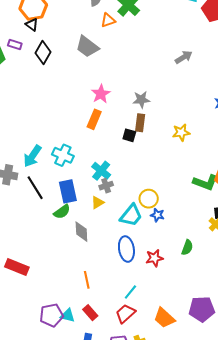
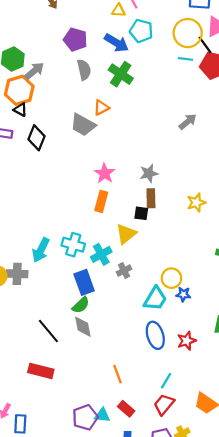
orange triangle: (108, 20) -> (101, 108), moved
cyan cross: (101, 171) -> (101, 254), moved, turned 30
black line: (35, 188) -> (48, 331), moved
yellow triangle: (98, 203) -> (126, 234), moved, size x1.5
gray diamond: (81, 232) -> (83, 327), moved

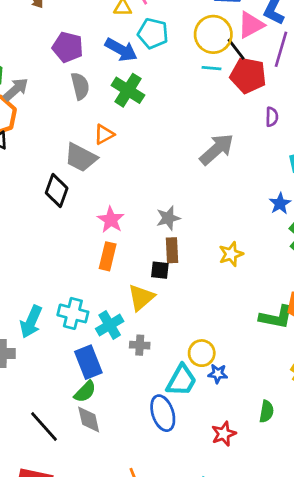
gray arrow: (188, 122) -> (217, 149), size x1.5
black diamond: (37, 138) -> (57, 191), moved
gray cross: (124, 271) -> (140, 345), turned 32
blue ellipse: (155, 335) -> (163, 413), moved

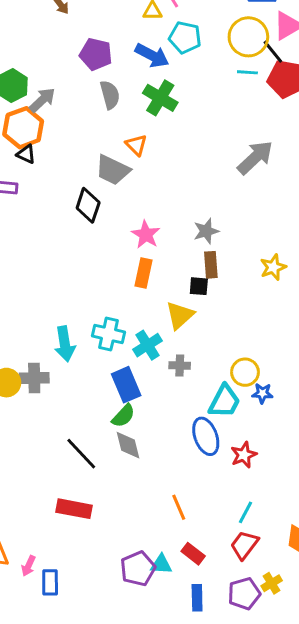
orange triangle: (104, 134) -> (136, 145), turned -45
cyan arrow: (31, 322) -> (65, 344), turned -32
red star: (224, 434) -> (244, 455), moved

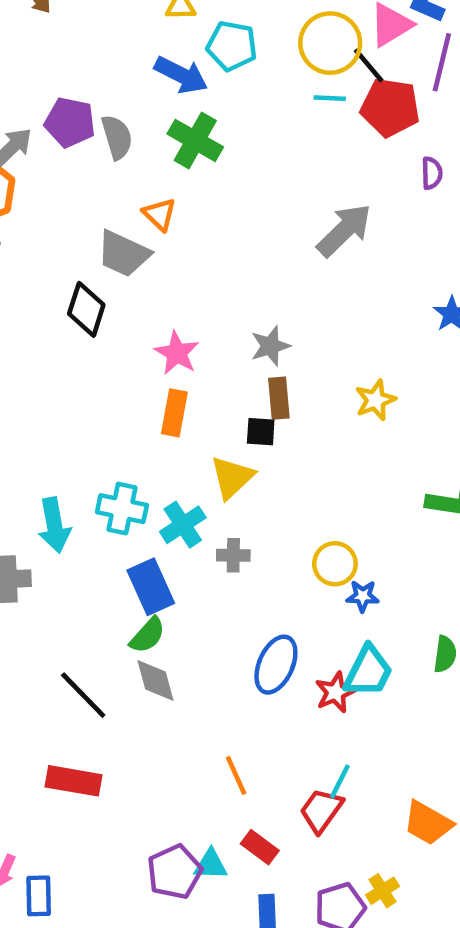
purple pentagon: (96, 54) -> (70, 122), moved
cyan trapezoid: (224, 401) -> (368, 671), moved
blue ellipse: (206, 436) -> (276, 665), turned 45
red trapezoid: (244, 545) -> (321, 810), moved

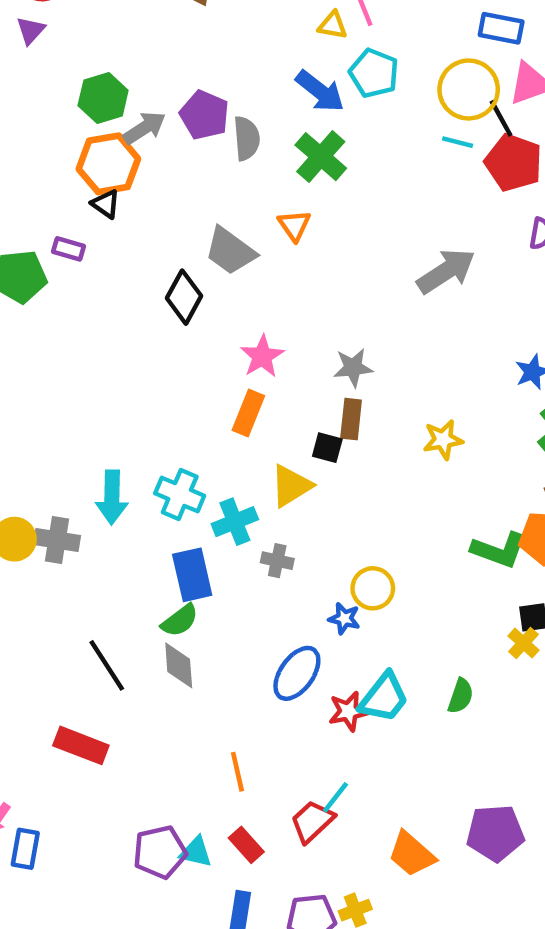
orange triangle: (159, 214) -> (294, 225), moved
blue star: (363, 596) -> (344, 618), moved

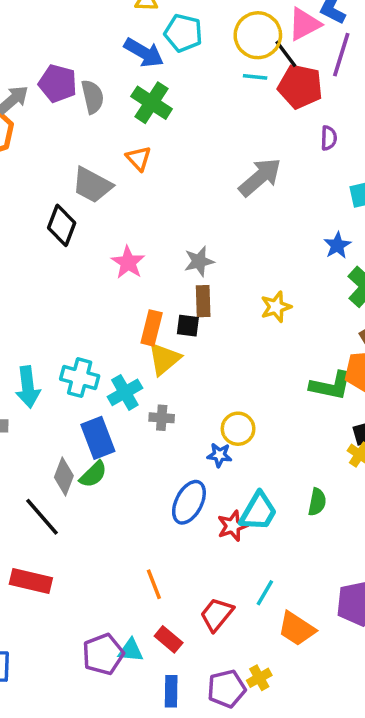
orange rectangle: (248, 413) -> (152, 328), moved
gray diamond: (179, 665) -> (64, 476), moved, turned 33
cyan line: (335, 797) -> (265, 593), moved

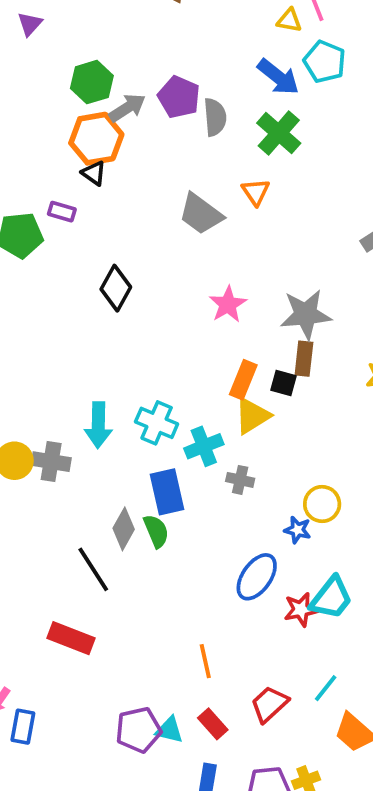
black diamond: (62, 225) -> (116, 288), moved
gray star: (199, 261) -> (306, 314), size x1.5
green semicircle: (93, 474) -> (156, 531), turned -76

